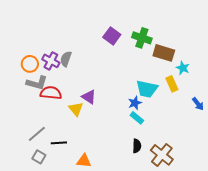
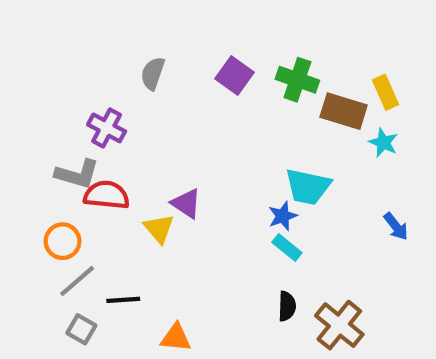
gray semicircle: (66, 59) -> (153, 73), moved
orange circle: (30, 64) -> (63, 241), moved
yellow rectangle: (172, 84) -> (385, 92), moved
blue arrow: (198, 104) -> (396, 226), moved

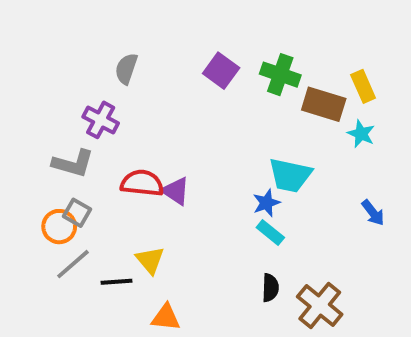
gray semicircle: (153, 73) -> (126, 69), moved
red semicircle: (107, 195) -> (142, 183), moved
yellow triangle: (159, 229) -> (150, 260), moved
gray square: (81, 329) -> (77, 213), moved

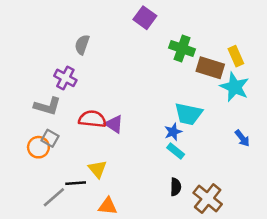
purple square: (221, 71) -> (145, 18), moved
cyan star: (361, 134) -> (235, 87), size x1.6
gray line: (73, 264) -> (54, 197), moved

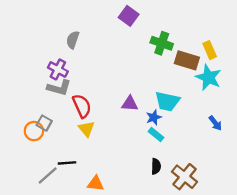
gray L-shape: (47, 106) -> (59, 88), moved
red semicircle: (92, 119) -> (82, 106), turned 60
purple triangle: (114, 124) -> (130, 104), moved, turned -30
yellow triangle: (97, 169) -> (86, 129), moved

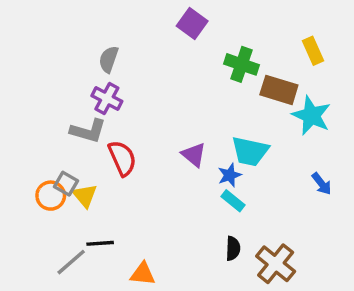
yellow rectangle: (210, 50) -> (313, 51), moved
purple cross: (58, 69) -> (107, 98), moved
purple triangle: (130, 104) -> (194, 155), turned 36
yellow triangle: (86, 129) -> (85, 196), moved

